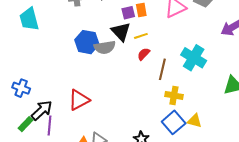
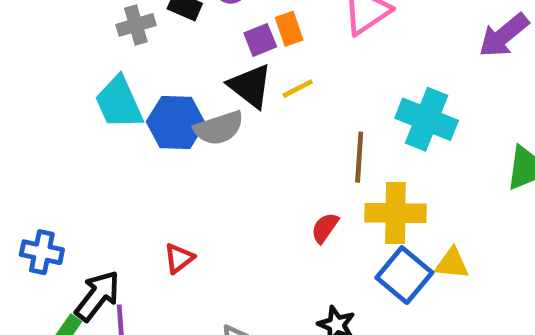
cyan trapezoid: (29, 19) -> (119, 103), moved
red semicircle: (144, 54) -> (325, 228), moved
yellow cross: (174, 95) -> (395, 213), size x1.4
red triangle: (79, 100) -> (179, 258), size x0.6

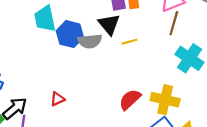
yellow line: (298, 89) -> (129, 42), moved
brown line: (359, 157) -> (174, 23), moved
red semicircle: (325, 228) -> (130, 99), size x1.5

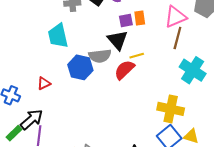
blue hexagon: (70, 34) -> (80, 67), moved
red triangle: (57, 99) -> (44, 83), moved
red semicircle: (130, 99) -> (124, 70), moved

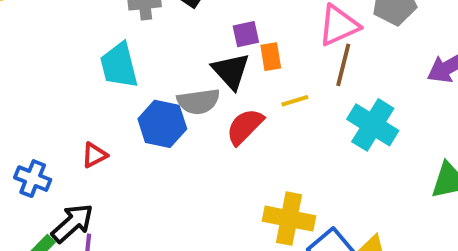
orange rectangle: (140, 18) -> (271, 57), moved
yellow line: (137, 56) -> (295, 101), moved
yellow cross: (171, 109) -> (289, 219), moved

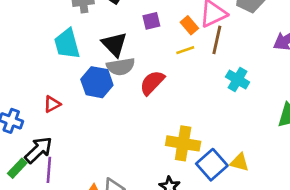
orange rectangle: (271, 57) -> (189, 25), moved, turned -30
black triangle: (231, 71) -> (114, 44), moved
yellow line: (295, 101) -> (185, 50), moved
cyan cross: (373, 125) -> (238, 79), size x0.7

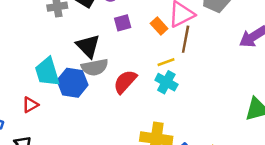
cyan trapezoid: (67, 44) -> (47, 72), moved
yellow line: (185, 50) -> (166, 62), moved
cyan cross: (238, 79) -> (166, 82), moved

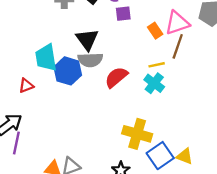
purple square: (123, 23) -> (123, 14), moved

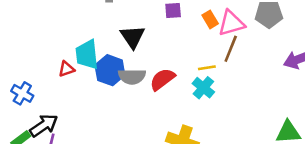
orange rectangle: (155, 31) -> (210, 19), moved
gray semicircle: (90, 60) -> (132, 77), moved
red triangle: (26, 86) -> (66, 69), moved

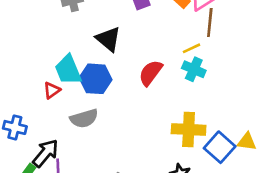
gray semicircle: (132, 77) -> (84, 118), moved

